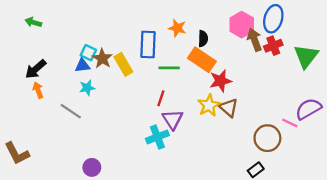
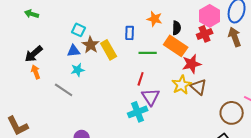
brown arrow: (255, 40) -> (235, 37), moved
blue rectangle: (148, 44) -> (130, 33), size x0.6
red cross: (273, 46) -> (205, 34), moved
cyan square: (88, 53) -> (79, 30), moved

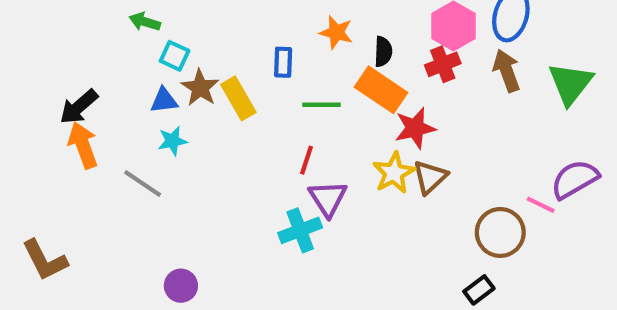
green arrow: (32, 14) -> (145, 22), moved
orange arrow: (36, 72) -> (83, 145), size x1.5
brown triangle: (199, 87) -> (430, 177), turned 36

